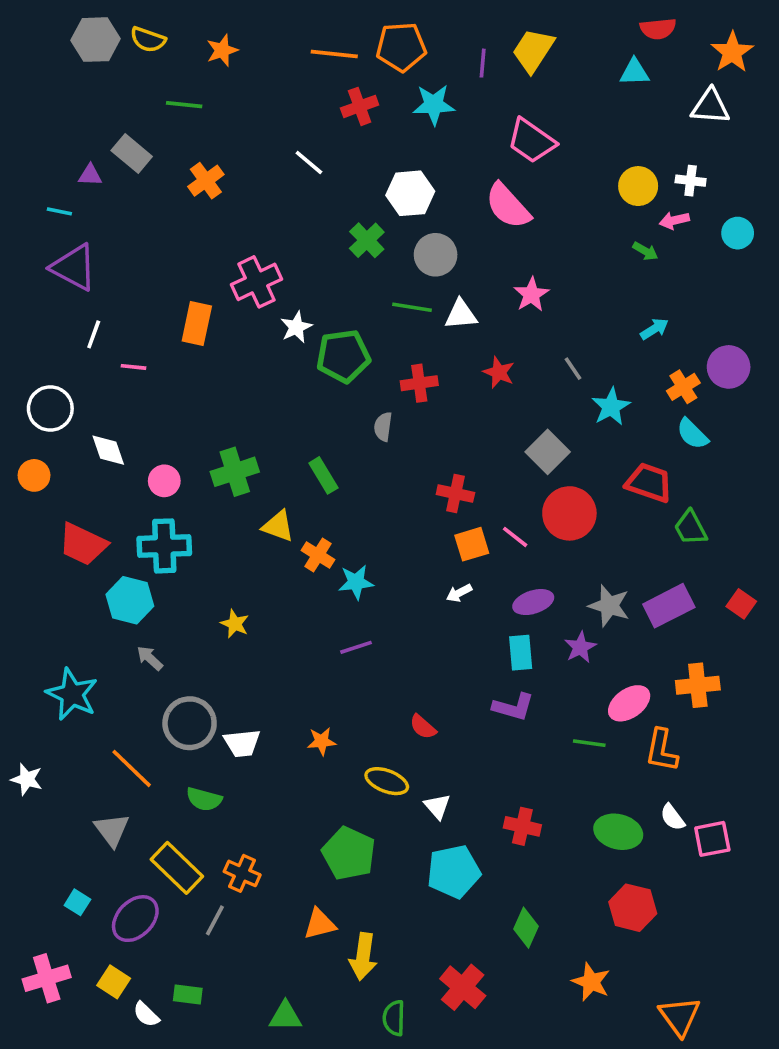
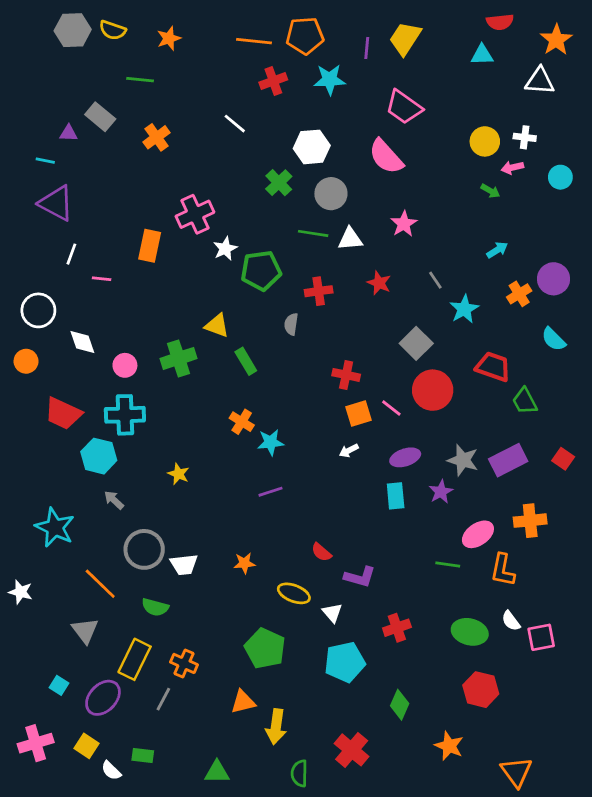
cyan semicircle: (692, 434) -> (554, 339), moved
yellow triangle: (278, 526) -> (217, 326), moved
purple L-shape: (513, 707) -> (360, 577), moved
red cross: (522, 826) -> (397, 628), turned -32
yellow rectangle: (177, 868) -> (135, 659), turned 72

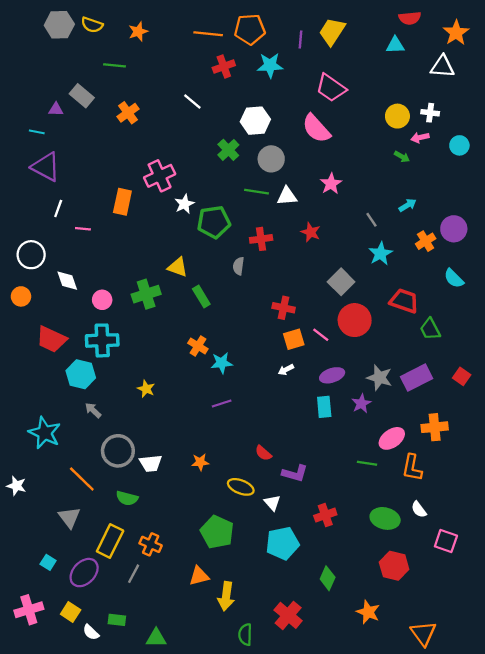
gray line: (435, 280) -> (372, 220), moved
pink square: (541, 637) -> (446, 541), moved, turned 30
green triangle: (217, 772) -> (156, 638), moved

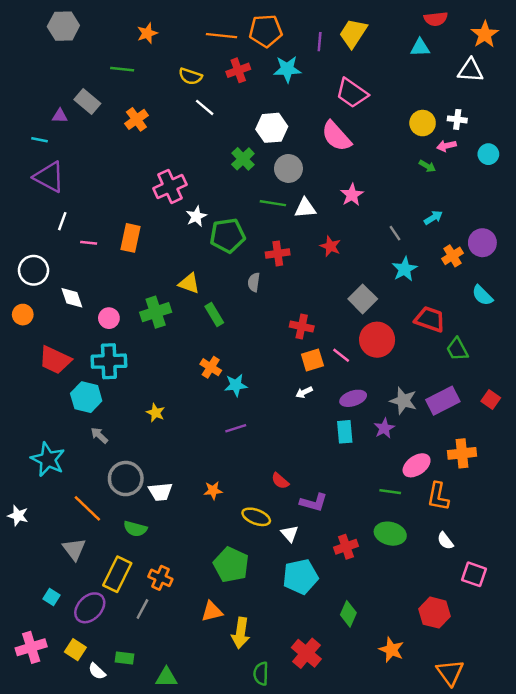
yellow semicircle: (92, 25) -> (190, 76), moved
orange rectangle: (122, 202) -> (130, 238), moved
green ellipse: (385, 518) -> (390, 534), moved
red hexagon: (394, 566) -> (435, 613), moved

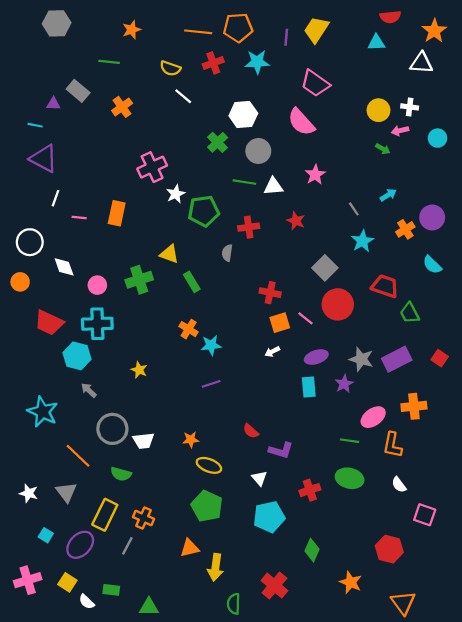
white star: (18, 516) -> (29, 493), moved
yellow ellipse: (256, 517) -> (209, 465), moved

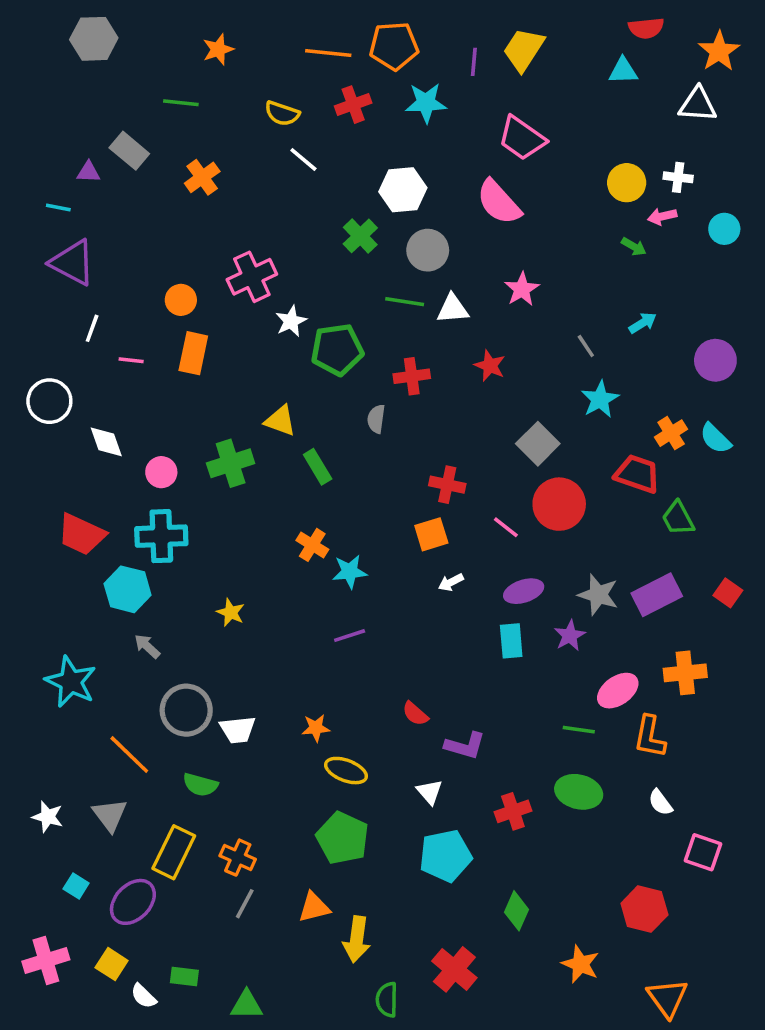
orange cross: (405, 229) -> (671, 433), moved
orange circle: (20, 282) -> (181, 300), moved
orange square: (280, 323) -> (431, 534), moved
gray line: (127, 546) -> (245, 904), moved

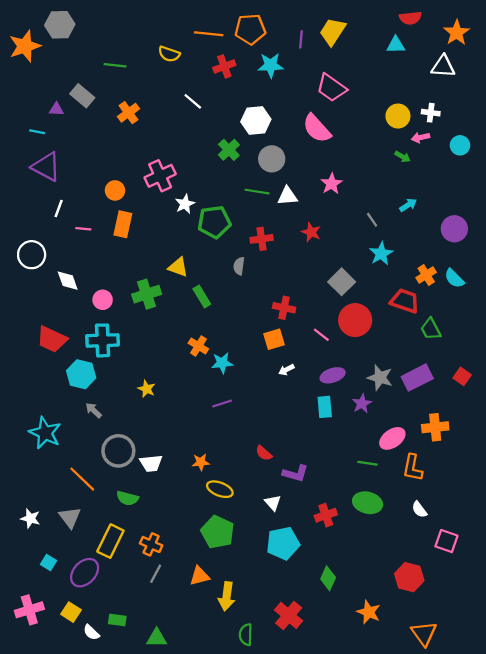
orange star: (218, 49) -> (25, 46), moved, size x1.6
yellow semicircle: (282, 113) -> (169, 54), moved

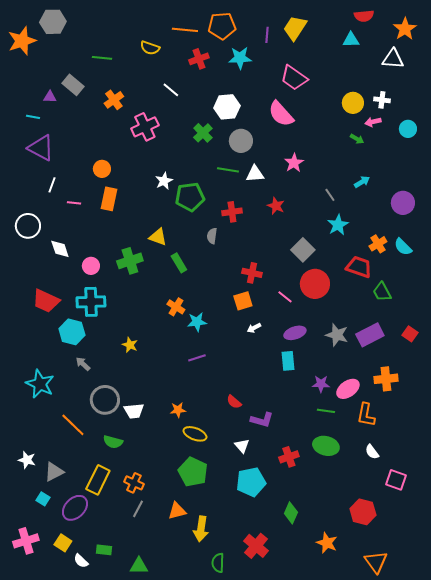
pink cross: (160, 176) -> (145, 127), moved
purple star: (362, 404) -> (321, 384), moved, turned 30
gray triangle: (70, 517) -> (54, 472), moved, turned 40

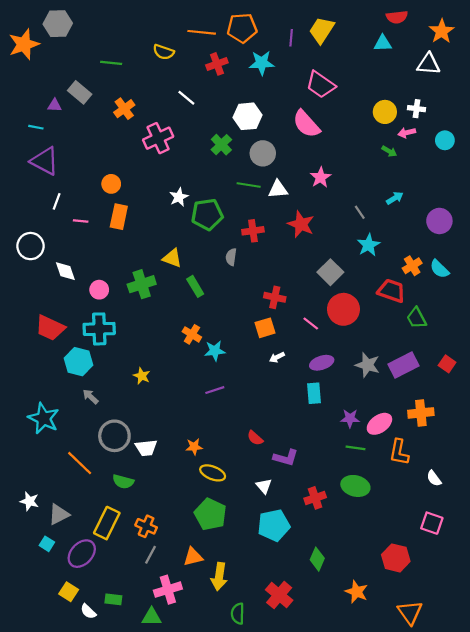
red star: (276, 206) -> (301, 224), size x1.4
white semicircle: (372, 452) -> (434, 478), moved
pink cross: (26, 541) -> (168, 590), moved

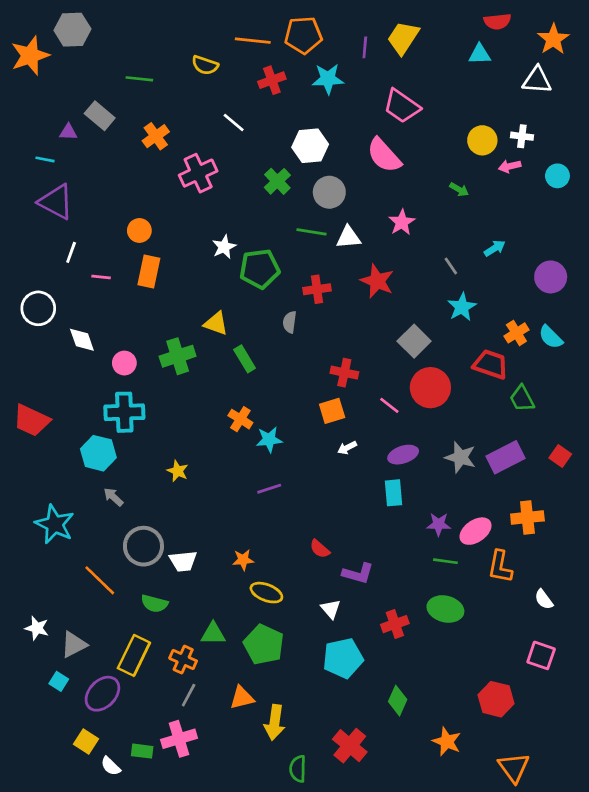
green arrow: (389, 151) -> (459, 189), moved
red trapezoid: (50, 328) -> (31, 420), moved
pink cross: (168, 590) -> (179, 739), moved
green triangle: (152, 617) -> (213, 634), moved

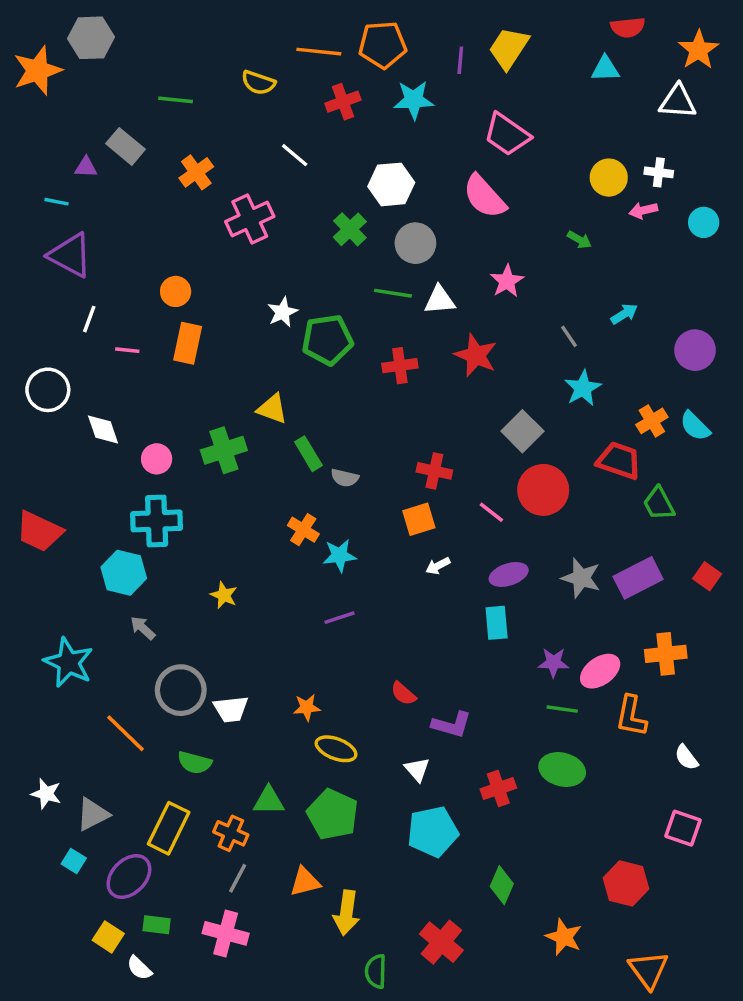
gray semicircle: (290, 322) -> (345, 478), moved, turned -85
pink cross: (179, 739) -> (226, 933), turned 32
green rectangle: (142, 751) -> (157, 925), moved

